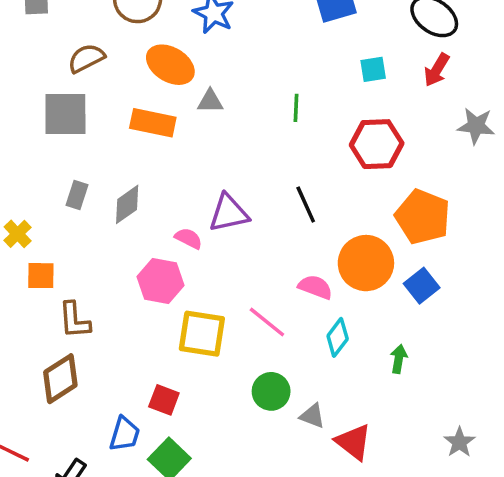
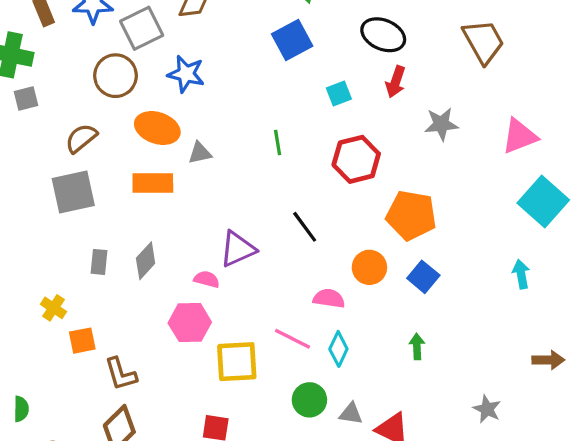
orange circle: (366, 263) -> (369, 267), size x0.7
cyan diamond: (338, 337) -> (338, 349), moved

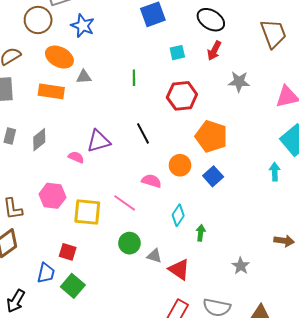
cyan arrow: (521, 274) -> (275, 172), moved
pink hexagon: (190, 323) -> (52, 196), moved
green arrow: (417, 346) -> (201, 233), moved
cyan diamond: (338, 349) -> (178, 215), moved

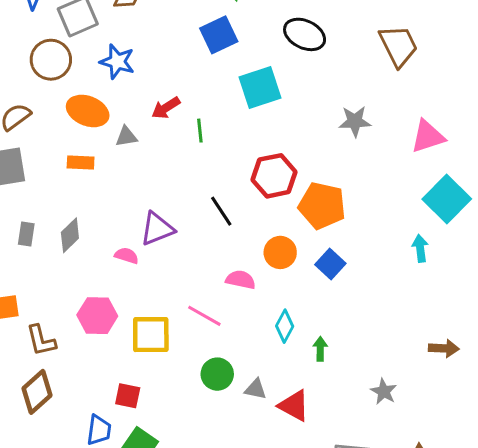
red arrow: (214, 51) -> (166, 108), moved, turned 36
cyan square: (177, 53) -> (260, 87), size x1.8
orange rectangle: (51, 91) -> (81, 163), size x0.7
red hexagon: (182, 96) -> (274, 176), moved

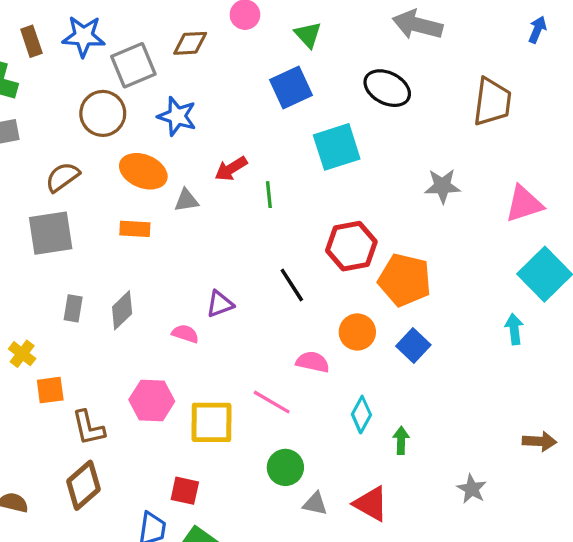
brown trapezoid: (398, 46) -> (492, 102), turned 33
purple triangle: (157, 229) -> (220, 304), size x0.7
gray triangle: (256, 389) -> (315, 504), moved

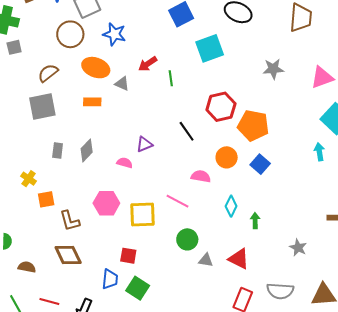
gray triangle: (186, 200) -> (122, 84), turned 35
brown diamond: (83, 485) -> (68, 255), turned -72

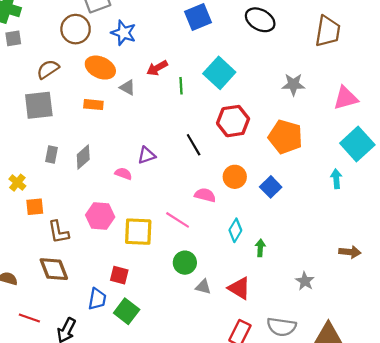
cyan square: (210, 48) -> (219, 73), moved, turned -32
orange pentagon: (253, 125) -> (285, 137), moved

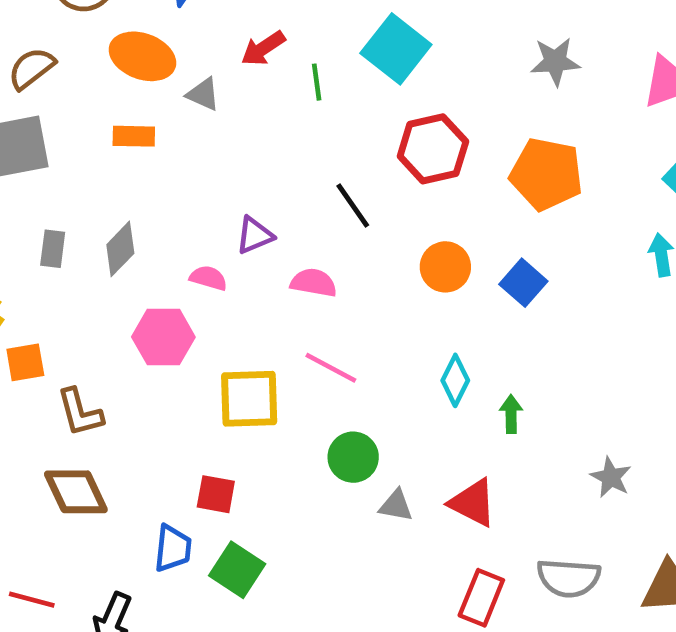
pink semicircle: (205, 195) -> (314, 283), moved
pink hexagon: (100, 216) -> (163, 337), moved

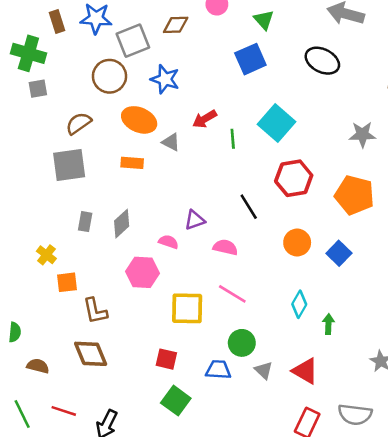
gray triangle: (396, 506) -> (264, 370), turned 30
blue trapezoid: (173, 548) -> (218, 370), moved, turned -96

